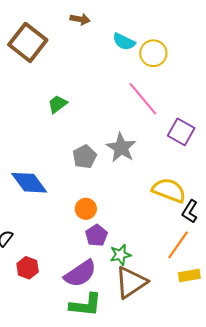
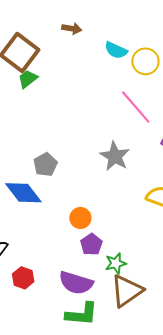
green trapezoid: (57, 104) -> (28, 79), moved
gray pentagon: (85, 157) -> (45, 165), moved
purple semicircle: (80, 274) -> (76, 283), turned 52

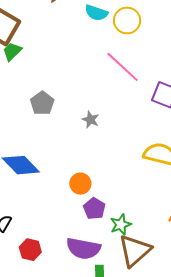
gray star: (115, 156) -> (91, 120), moved, size x0.6
gray pentagon: (45, 165) -> (42, 103), moved

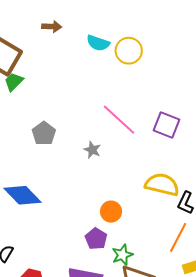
pink line: (123, 67) -> (119, 120), moved
orange circle: (80, 184) -> (111, 212), moved

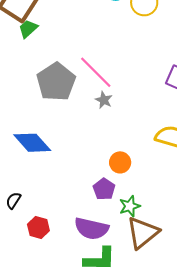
pink line: (119, 120) -> (96, 72), moved
gray pentagon: (44, 133) -> (56, 82), size x1.6

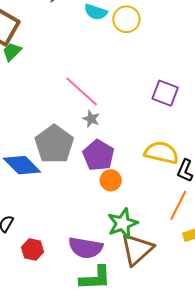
gray pentagon: (56, 82) -> (54, 144), moved
purple pentagon: (104, 189) -> (98, 155), moved, size x1.4
green star: (130, 206) -> (123, 223), size x1.4

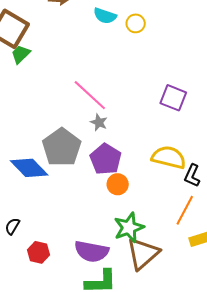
yellow circle: (126, 19) -> (136, 23), size x0.7

